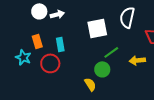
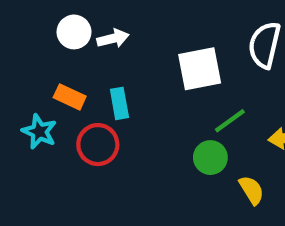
orange rectangle: (37, 41) -> (70, 97), turned -48
yellow semicircle: (90, 84) -> (252, 190), moved

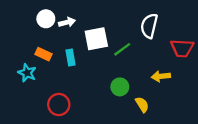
white square: (200, 69) -> (96, 39), moved
green line: (230, 121) -> (122, 49), moved
red circle: (98, 145) -> (59, 105), moved

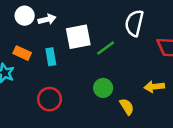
yellow arrow: (161, 76) -> (154, 87), moved
red circle: (59, 105) -> (50, 99), moved

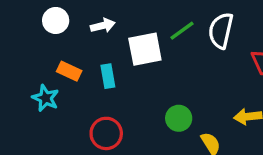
white circle: (25, 16) -> (56, 20), moved
green line: (106, 48) -> (182, 31), moved

